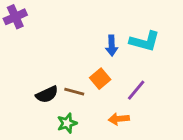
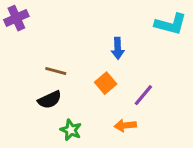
cyan L-shape: (145, 41) -> (171, 24), moved
brown line: (74, 92) -> (56, 71), moved
green star: (67, 123) -> (71, 130), turned -30

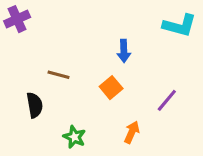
purple line: (143, 95) -> (167, 100), moved
black semicircle: (50, 100) -> (35, 105), moved, turned -75
orange arrow: (125, 125) -> (132, 132), turned 120

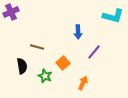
orange square: (111, 88) -> (63, 63), moved
purple line: (167, 100) -> (94, 52), moved
green star: (74, 137) -> (45, 76), moved

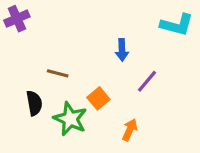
green star: (45, 76) -> (70, 119), size x1.5

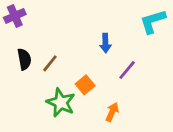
cyan L-shape: (177, 25) -> (153, 21), turned 148
brown line: (58, 73) -> (50, 63), turned -66
black semicircle: (34, 103) -> (24, 59), moved

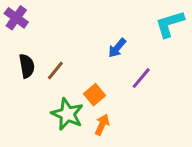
purple cross: (15, 16) -> (16, 18), turned -30
blue arrow: (105, 43) -> (117, 48), turned 42
orange arrow: (112, 112) -> (102, 125), moved

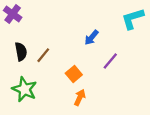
green star: (67, 114) -> (24, 89), moved

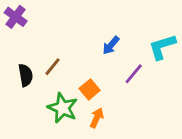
cyan L-shape: (133, 19) -> (162, 47), moved
black semicircle: (21, 52) -> (26, 75), moved
green star: (24, 89) -> (63, 108), moved

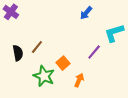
blue arrow: (111, 45) -> (86, 13), moved
orange arrow: (97, 118) -> (79, 80), moved

